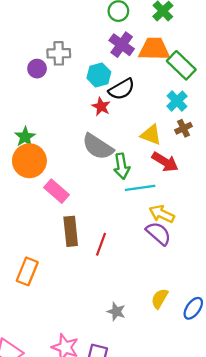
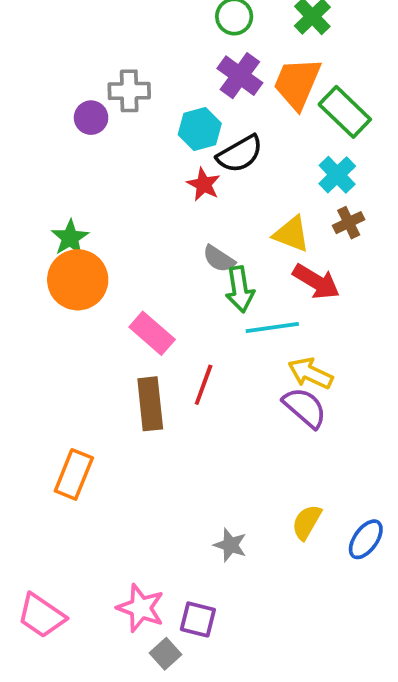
orange trapezoid: (154, 49) -> (297, 83), turned -68
gray semicircle: (98, 147) -> (219, 259), moved, size x0.6
pink rectangle: (57, 191) -> (152, 333), moved
red line: (101, 244) -> (204, 385), moved

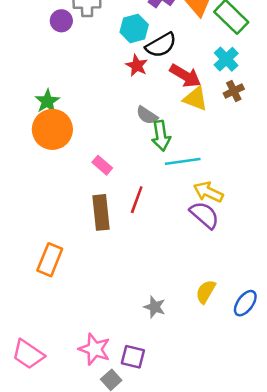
red arrow: (316, 282) -> (185, 76), moved
pink rectangle: (152, 333) -> (102, 165), size x0.7

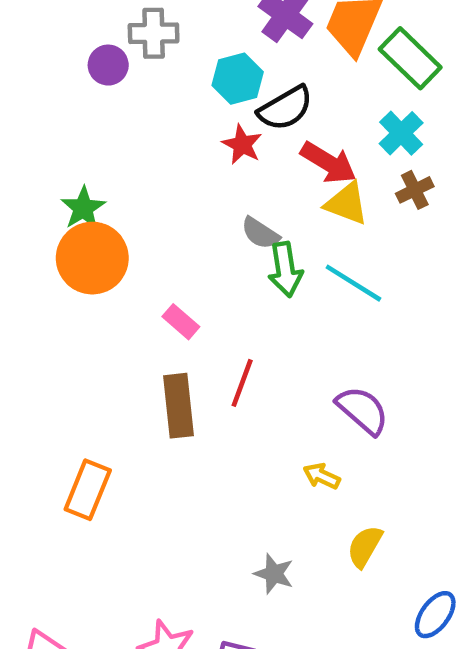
cyan line: (183, 161) -> (353, 283), moved, turned 40
yellow arrow: (208, 192) -> (322, 476), moved, size x0.7
blue ellipse: (245, 303) -> (435, 615), moved

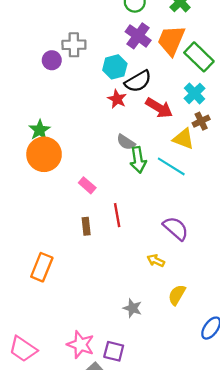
yellow triangle: (347, 204) -> (183, 139), moved
red line: (242, 383) -> (117, 215), turned -30
brown rectangle: (179, 406) -> (86, 226), size x0.6

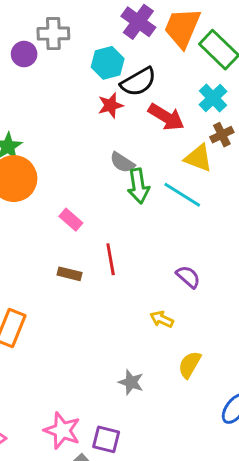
red star: (117, 99) -> (111, 105), turned 30
brown rectangle: (86, 226) -> (69, 274), turned -70
purple semicircle: (176, 228) -> (188, 277), size x0.7

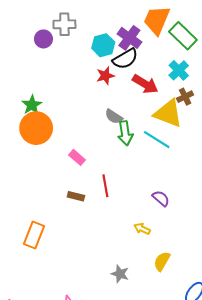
purple cross: (138, 22) -> (129, 38), moved
yellow triangle: (198, 158) -> (168, 113), size x1.4

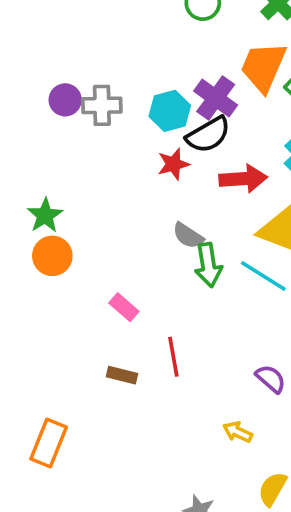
gray cross: (64, 24) -> (102, 105), moved
red arrow: (145, 84) -> (243, 179), turned -35
orange circle: (36, 128) -> (52, 256), size x0.7

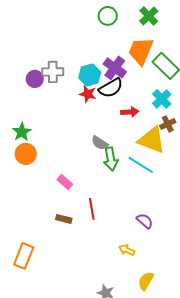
purple circle: (65, 100) -> (35, 79), moved
red star: (173, 164) -> (88, 94), moved, turned 30
red arrow: (243, 179) -> (130, 112), size x0.7

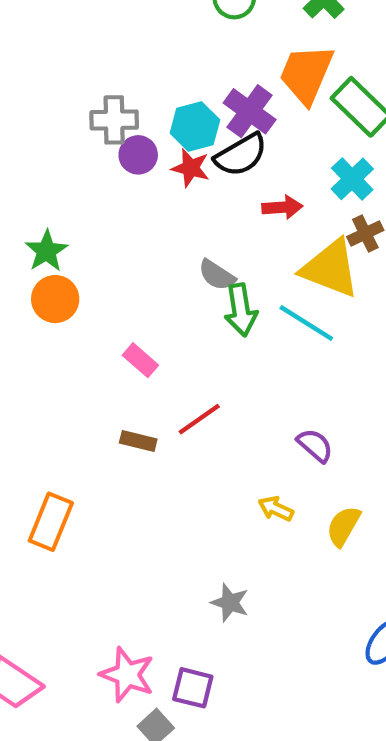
purple circle: (35, 79) -> (138, 155), moved
red line: (92, 209) -> (199, 419), turned 65
yellow semicircle: (146, 281) -> (343, 526), moved

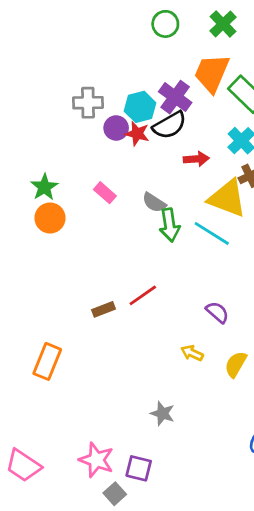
purple circle: (138, 155) -> (116, 128), moved
pink rectangle: (140, 360) -> (105, 193), moved
brown rectangle: (138, 441) -> (103, 309), turned -35

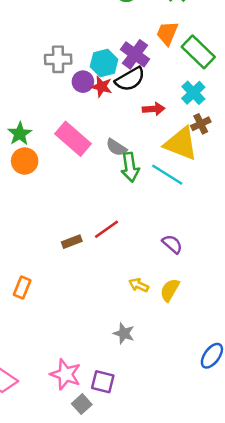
orange trapezoid: (212, 73) -> (167, 33), size x0.7
pink rectangle: (105, 193) -> (73, 139), size x1.8
yellow arrow: (192, 353) -> (139, 285), moved
orange rectangle: (47, 361) -> (22, 288), size x0.7
yellow semicircle: (236, 364) -> (170, 290), moved

